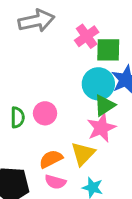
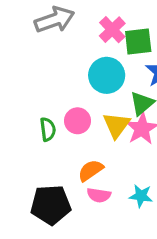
cyan circle: (98, 84) -> (107, 75), moved
yellow triangle: (83, 154) -> (116, 125), moved

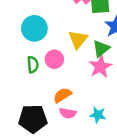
cyan circle: (107, 75) -> (34, 28), moved
yellow triangle: (116, 125) -> (78, 39), moved

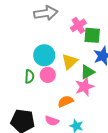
cyan circle: (34, 28) -> (44, 55), moved
orange semicircle: (62, 95) -> (65, 101), moved

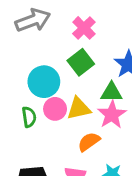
green square: (92, 35) -> (81, 62), moved, turned -30
yellow triangle: (70, 62) -> (79, 108), moved, turned 42
green triangle: (87, 72) -> (111, 92), turned 42

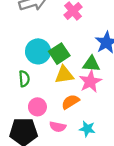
green square: (81, 62) -> (59, 54), moved
pink circle: (55, 109) -> (37, 107), moved

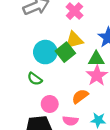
yellow triangle: (64, 75) -> (74, 40), moved
green semicircle: (24, 79) -> (35, 79), turned 136

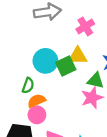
green semicircle: (35, 79) -> (28, 85), turned -120
orange semicircle: (80, 96) -> (37, 101), moved

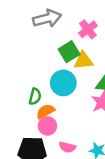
cyan circle: (45, 61) -> (63, 83), moved
green square: (66, 66) -> (69, 52), moved

